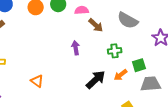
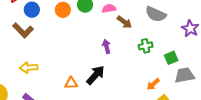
orange arrow: (120, 75) -> (153, 84), moved
black arrow: (96, 80) -> (95, 75), moved
orange triangle: (37, 81) -> (71, 83), turned -32

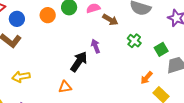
green cross: (146, 46) -> (134, 41), turned -32
black arrow: (95, 75) -> (79, 62), moved

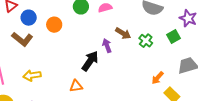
orange circle: (48, 15) -> (54, 25), moved
brown arrow: (110, 20) -> (123, 33), moved
green square: (161, 49) -> (173, 36), moved

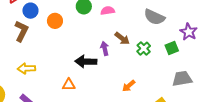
brown L-shape: (22, 39) -> (21, 31), turned -110
black arrow: (90, 61) -> (86, 62), turned -130
orange arrow: (158, 78) -> (129, 86), moved

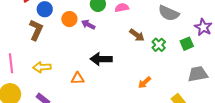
purple arrow: (105, 49) -> (88, 25), moved, turned -48
orange triangle: (69, 85) -> (78, 78), moved

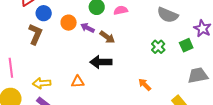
brown arrow: (137, 35) -> (107, 37), moved
yellow arrow: (42, 67) -> (42, 83), moved
orange arrow: (144, 82) -> (145, 85), turned 88

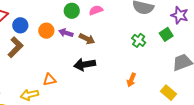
brown L-shape: (35, 34) -> (15, 47), turned 30
orange triangle: (78, 82) -> (49, 80), moved
orange arrow: (145, 85) -> (131, 80), turned -104

